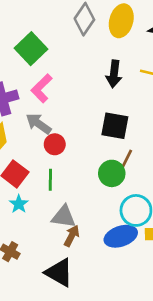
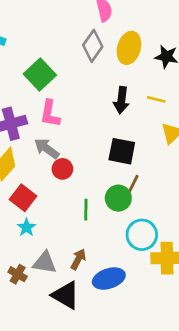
pink L-shape: (42, 88) -> (50, 114), turned -36
green line: (50, 180) -> (86, 210), moved
gray triangle: (64, 217) -> (45, 263), moved
blue ellipse: (121, 236) -> (109, 279), moved

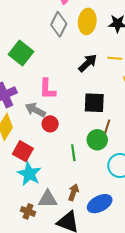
black arrow: (121, 100) -> (88, 63), turned -132
pink L-shape: (50, 114) -> (47, 89), moved
cyan star: (26, 227) -> (29, 174), size x1.6

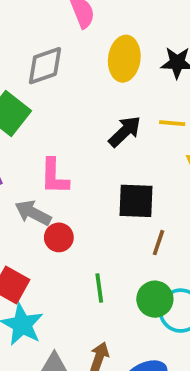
gray diamond: (59, 24) -> (45, 66), moved, turned 45
green circle: (97, 140) -> (155, 299), moved

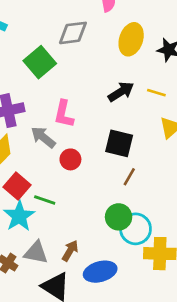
red circle: (59, 237) -> (70, 159), moved
green line: (99, 288) -> (45, 200), moved, turned -75

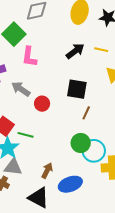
pink L-shape: (64, 114) -> (29, 57), moved
gray triangle: (36, 253) -> (13, 167), moved

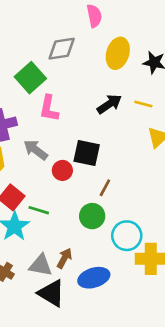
black square: (77, 89) -> (87, 153), moved
brown line: (86, 113) -> (105, 188), moved
green circle: (81, 143) -> (92, 216), moved
gray triangle: (13, 167) -> (41, 265), moved

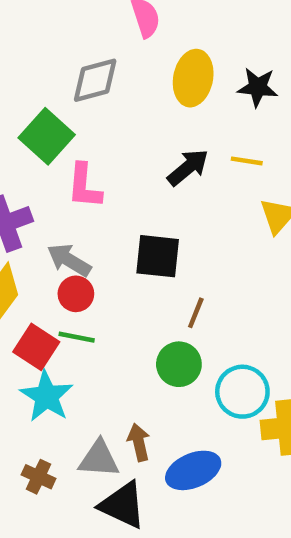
red circle: (62, 170) -> (76, 294), moved
green line: (39, 210) -> (77, 337), moved
brown arrow: (64, 258) -> (139, 442), turned -36

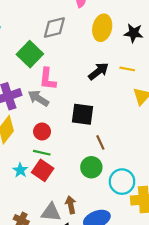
gray arrow: (69, 260) -> (38, 98), moved
brown line: (196, 313) -> (100, 142), turned -48
red square: (36, 347) -> (43, 170), moved
cyan star: (47, 396) -> (20, 170), moved, size x0.6

